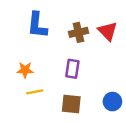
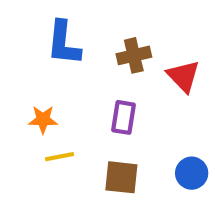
red triangle: (108, 31) -> (183, 76), moved

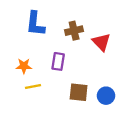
purple rectangle: (124, 117) -> (58, 61), moved
brown square: (121, 177) -> (79, 92), moved

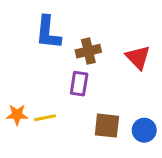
brown cross: (74, 31) -> (88, 51), moved
orange star: (24, 66) -> (17, 115), moved

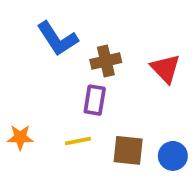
blue L-shape: (48, 32) -> (57, 39), turned -39
yellow line: (45, 118) -> (78, 141), moved

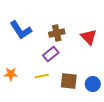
blue L-shape: (57, 39) -> (21, 30), moved
purple rectangle: (95, 100) -> (51, 54), turned 42

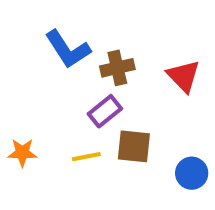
blue L-shape: (21, 30) -> (68, 49), moved
brown square: (69, 81) -> (134, 146), moved

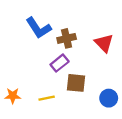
orange star: (22, 153) -> (13, 96), moved
yellow line: (86, 157) -> (47, 98), moved

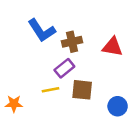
red triangle: (104, 43) -> (112, 47), turned -36
yellow line: (47, 98) -> (51, 90), moved

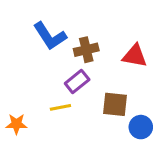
brown square: (82, 90) -> (115, 104), moved

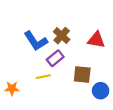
blue L-shape: (50, 36) -> (36, 41), moved
brown cross: (86, 50) -> (62, 36), turned -35

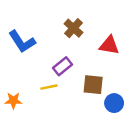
brown cross: (62, 36) -> (74, 28), moved
blue L-shape: (36, 41) -> (22, 42), moved

